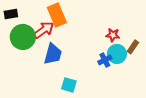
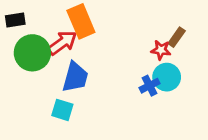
brown rectangle: (133, 47) -> (177, 37), moved
cyan square: (69, 85) -> (62, 110), moved

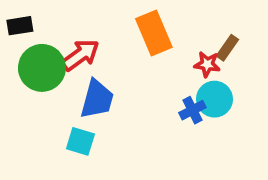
orange rectangle: (81, 21) -> (154, 33), moved

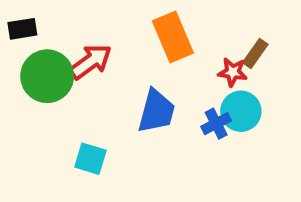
blue trapezoid: (97, 99) -> (156, 111), moved

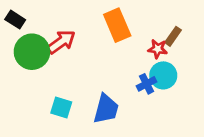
black rectangle: (22, 29) -> (15, 20), turned 42
blue trapezoid: (156, 111) -> (106, 109), moved

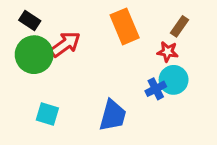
black rectangle: (15, 20) -> (30, 21), moved
brown rectangle: (173, 36) -> (179, 26), moved
cyan square: (61, 108) -> (47, 114), moved

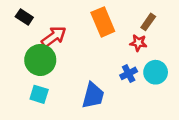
green circle: (34, 55) -> (40, 60), moved
cyan circle: (174, 80) -> (156, 72), moved

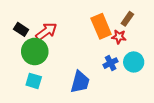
black rectangle: (24, 17) -> (21, 29), moved
orange rectangle: (103, 22) -> (101, 26), moved

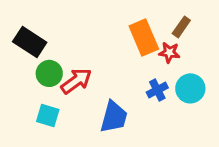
black rectangle: (21, 29) -> (30, 42), size x1.5
red arrow: (46, 31) -> (76, 81), moved
green circle: (35, 51) -> (49, 73), size x0.7

